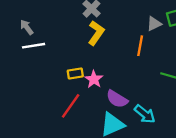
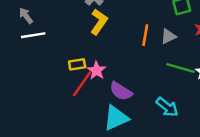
gray triangle: (154, 24) -> (168, 36), moved
red line: (71, 106) -> (82, 84), moved
cyan arrow: (145, 114) -> (167, 107), moved

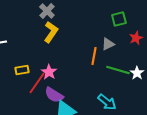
orange line: (145, 35) -> (94, 56), moved
yellow rectangle: (77, 64) -> (22, 70), moved
purple semicircle: (121, 91) -> (54, 95), moved

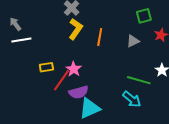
orange line: (94, 56) -> (100, 37), moved
green line: (118, 70) -> (139, 80), moved
purple semicircle: (54, 95) -> (79, 92), turned -48

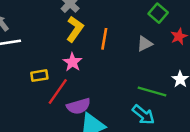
green square: (144, 16) -> (158, 13), turned -35
pink star: (74, 69) -> (72, 62), moved

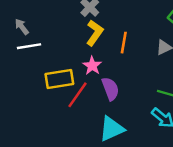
yellow rectangle: (39, 76) -> (59, 79), size x1.6
purple semicircle: (79, 106) -> (110, 89), moved, turned -95

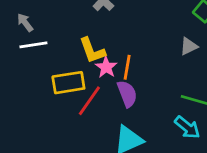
yellow L-shape: (95, 33) -> (92, 50), moved, turned 125
orange line: (124, 43) -> (127, 67), moved

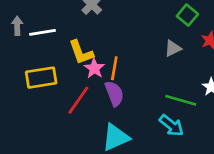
gray arrow: (25, 22) -> (17, 26), turned 36
white line: (33, 45) -> (42, 32), moved
yellow rectangle: (68, 83) -> (41, 78), moved

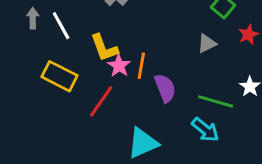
white line: (42, 32) -> (61, 26), turned 70
yellow rectangle: (41, 78) -> (60, 76), turned 36
purple semicircle: (114, 94) -> (165, 88), moved

